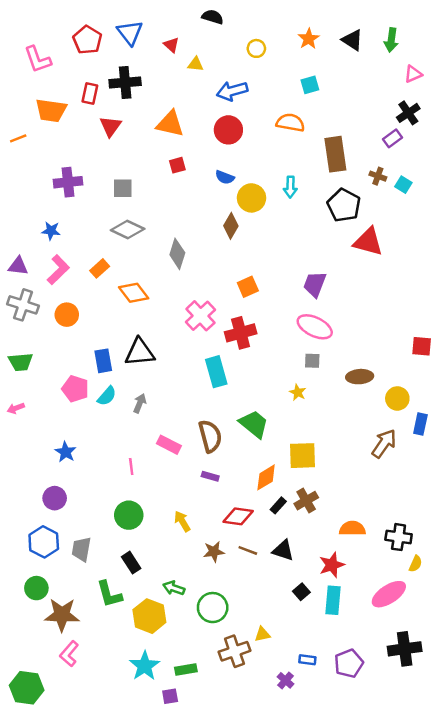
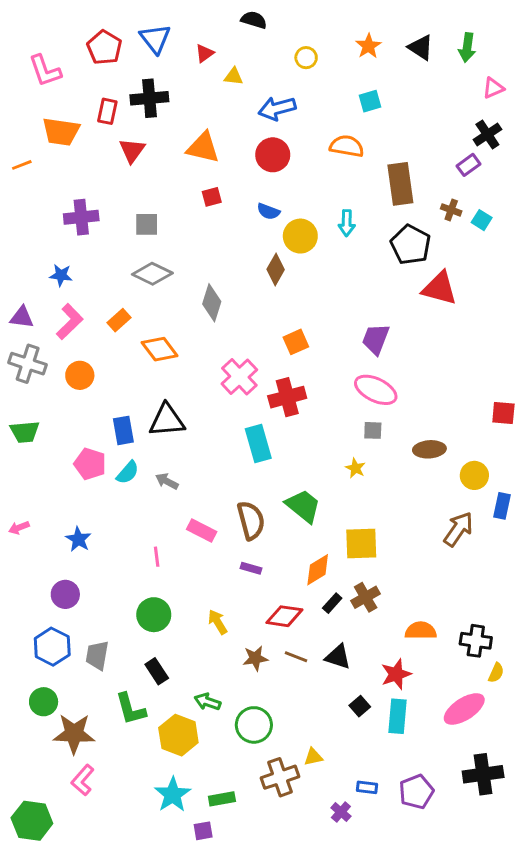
red triangle: (171, 45) -> (205, 53), turned 42
gray arrow: (140, 403) -> (167, 481), turned -84
pink arrow: (16, 408) -> (19, 528), moved

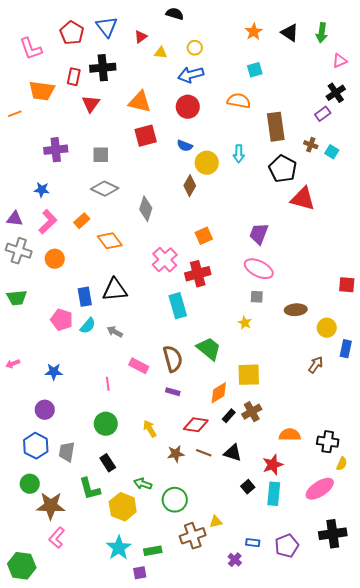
yellow circle: (306, 58) -> (195, 48), moved
red square: (212, 197) -> (146, 136), size x1.6
brown arrow: (458, 529) -> (316, 365), size x0.7
blue star: (78, 539) -> (54, 372), turned -30

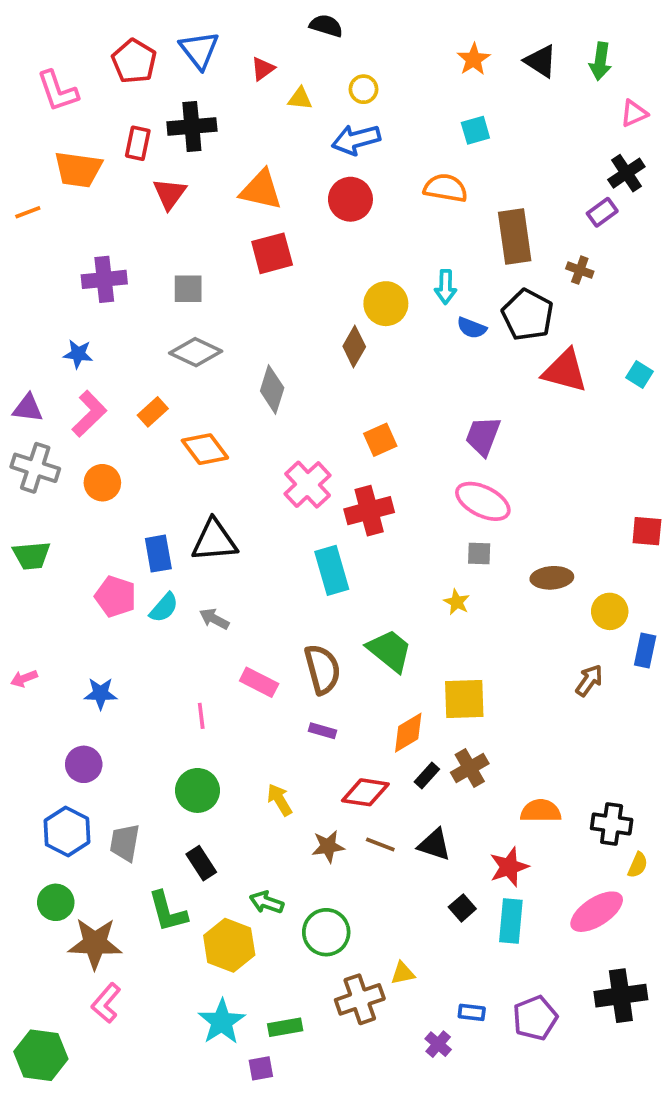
blue semicircle: (185, 146) -> (472, 328), moved
cyan square: (332, 152) -> (640, 375), moved

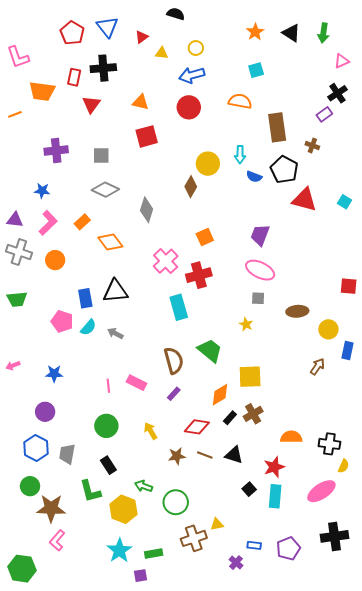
pink L-shape: (58, 91) -> (18, 57), moved
orange triangle: (261, 190) -> (141, 102), size x0.7
pink rectangle: (259, 682) -> (137, 383), moved
purple rectangle: (322, 731) -> (174, 394), turned -64

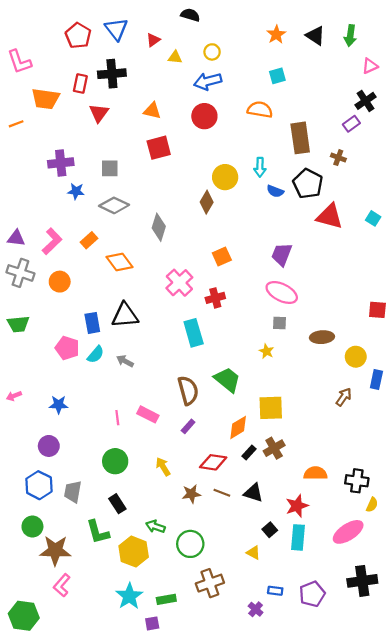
blue star: (42, 191) -> (76, 191), moved
red cross: (199, 275) -> (215, 298), size x0.7
yellow triangle: (217, 524) -> (253, 553), moved, turned 40

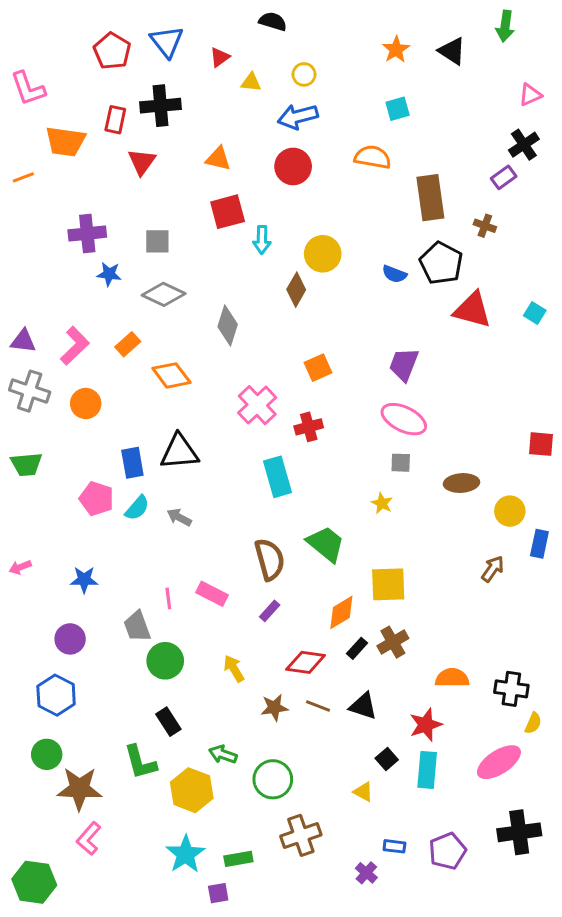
green arrow: (350, 36) -> (505, 26), moved
cyan arrow: (260, 167) -> (262, 240), moved
gray trapezoid: (73, 492) -> (137, 626), moved, turned -30

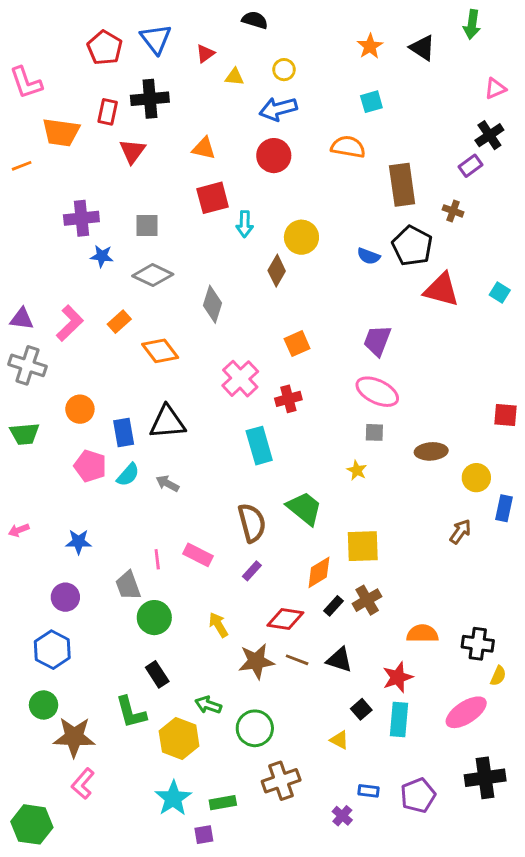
orange circle: (86, 403) -> (80, 409), moved
brown star: (274, 708) -> (256, 661), size x1.4

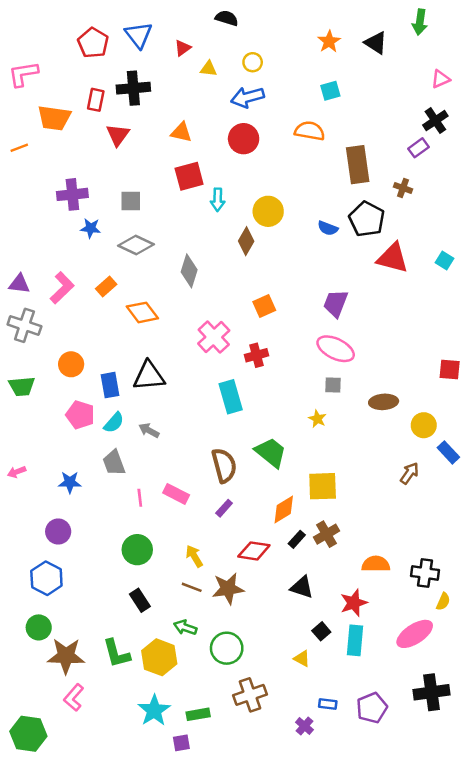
pink L-shape: (26, 83) -> (23, 74), turned 100
blue rectangle: (504, 508) -> (448, 452), turned -55
gray trapezoid: (128, 585) -> (114, 463), moved
brown line: (297, 660) -> (192, 587), moved
green L-shape: (131, 712) -> (116, 653), moved

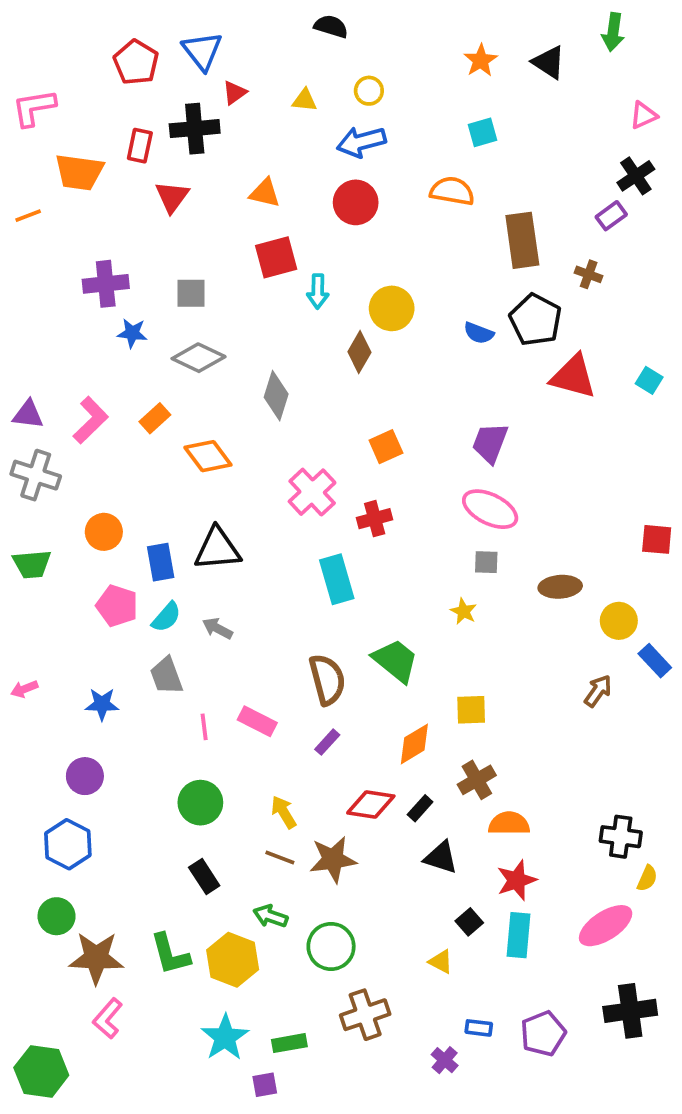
red triangle: (183, 48) -> (234, 93), moved
yellow square: (323, 486) -> (471, 710), size x0.7
black rectangle: (297, 539) -> (420, 808), moved
orange semicircle: (376, 564) -> (509, 823), moved

